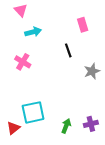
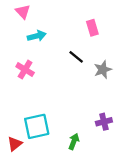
black line: (68, 50) -> (76, 57), turned -32
gray star: (92, 71) -> (103, 70), moved
purple cross: (91, 124) -> (104, 122), moved

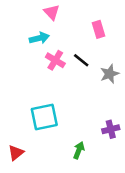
pink triangle: (23, 12) -> (52, 12), moved
pink cross: (25, 70) -> (55, 60), moved
cyan square: (37, 126) -> (44, 117), moved

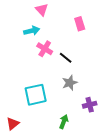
black line: (81, 60) -> (66, 58), moved
gray star: (110, 74) -> (70, 83), moved

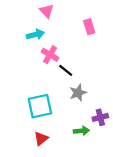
black line: (66, 58) -> (66, 70), moved
green arrow: (64, 122) -> (81, 131), moved, turned 64
red triangle: (13, 124) -> (41, 139), moved

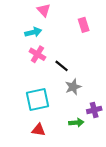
pink cross: (50, 55) -> (37, 54), moved
red triangle: (41, 139) -> (38, 130), turned 48

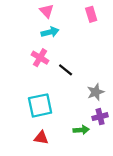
pink rectangle: (84, 25) -> (91, 14), moved
cyan arrow: (33, 32) -> (50, 32), moved
gray star: (73, 87) -> (96, 92), moved

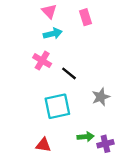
pink rectangle: (91, 14) -> (85, 17), moved
cyan square: (40, 105) -> (57, 106), moved
purple cross: (100, 117) -> (105, 144), moved

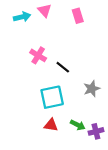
cyan arrow: (53, 34) -> (22, 17), moved
green arrow: (85, 137) -> (78, 125), turned 32
red triangle: (43, 145) -> (51, 125), moved

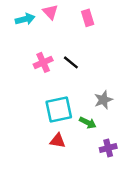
pink cross: (38, 55) -> (43, 62), turned 35
black line: (63, 67) -> (71, 62), moved
green arrow: (78, 125) -> (88, 123), moved

